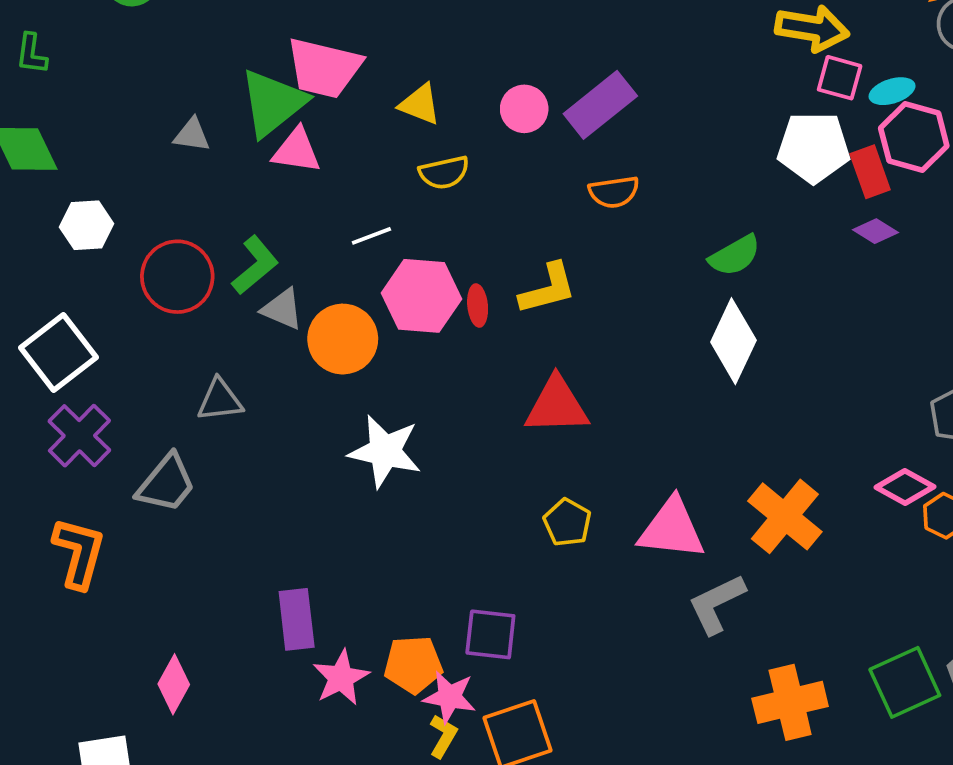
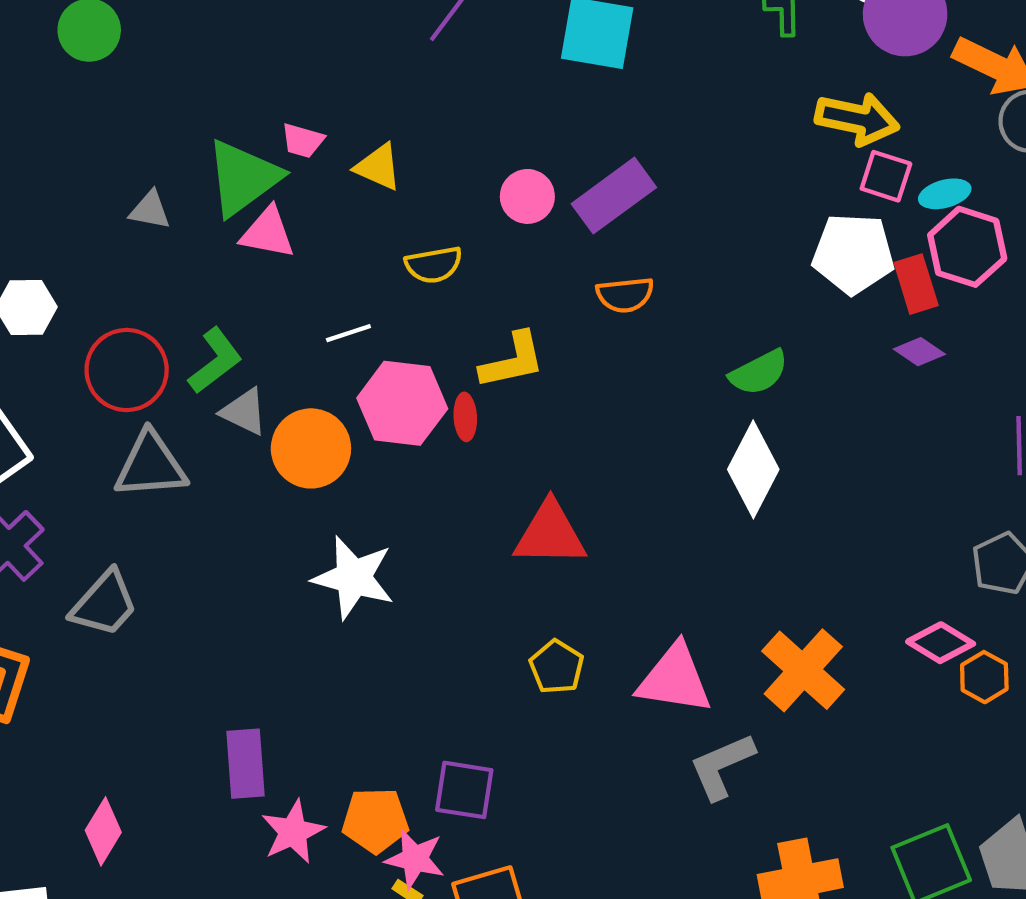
pink trapezoid: (324, 68) -> (303, 141), size x0.5
yellow triangle: (420, 104) -> (378, 167), moved
yellow L-shape: (548, 289) -> (512, 361), moved
gray triangle: (220, 400) -> (151, 465), moved, size x1.4

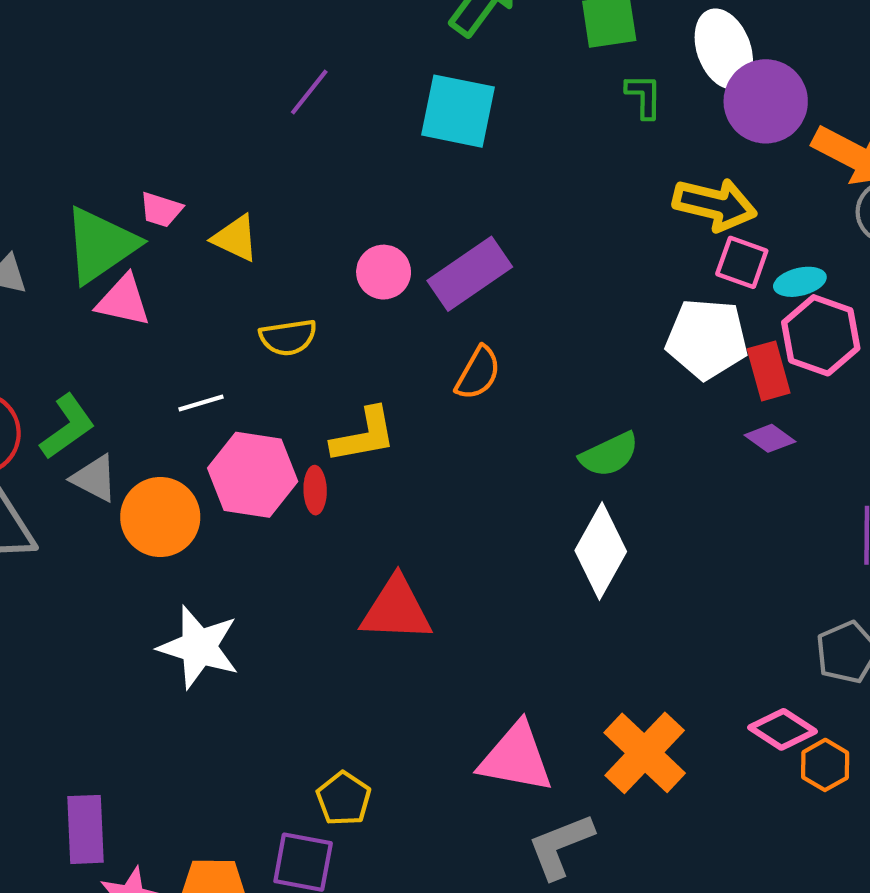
orange semicircle: (625, 295) -> (478, 373), turned -56
yellow pentagon: (557, 667) -> (344, 799), moved

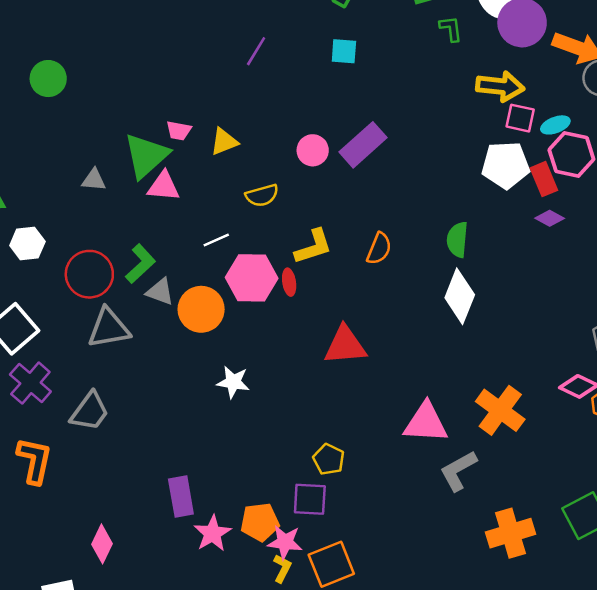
cyan square: (458, 111) -> (344, 51), size x0.6
yellow triangle: (236, 238) -> (224, 142), turned -40
orange semicircle: (478, 373) -> (379, 249), moved
green semicircle: (609, 455) -> (457, 240), turned 128
white star: (199, 647) -> (233, 382), size x0.7

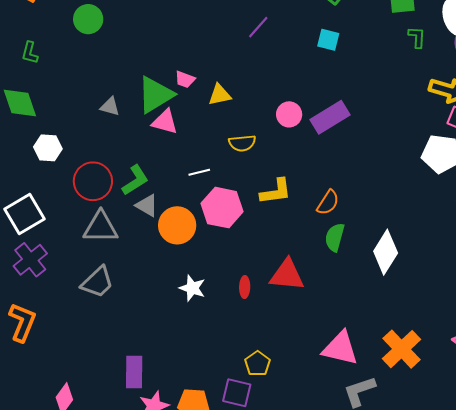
green semicircle: (457, 240) -> (335, 237), moved
red ellipse: (289, 282) -> (245, 287), moved
gray trapezoid: (90, 411) -> (97, 282), moved

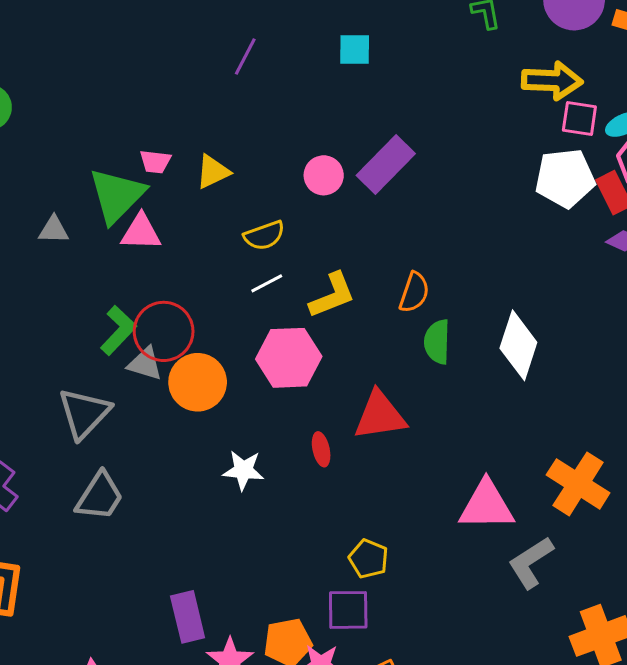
white line: (199, 172) -> (267, 283), moved
red circle: (93, 181) -> (164, 331), moved
pink hexagon: (222, 208) -> (289, 358), moved
gray triangle: (101, 227) -> (84, 413), turned -33

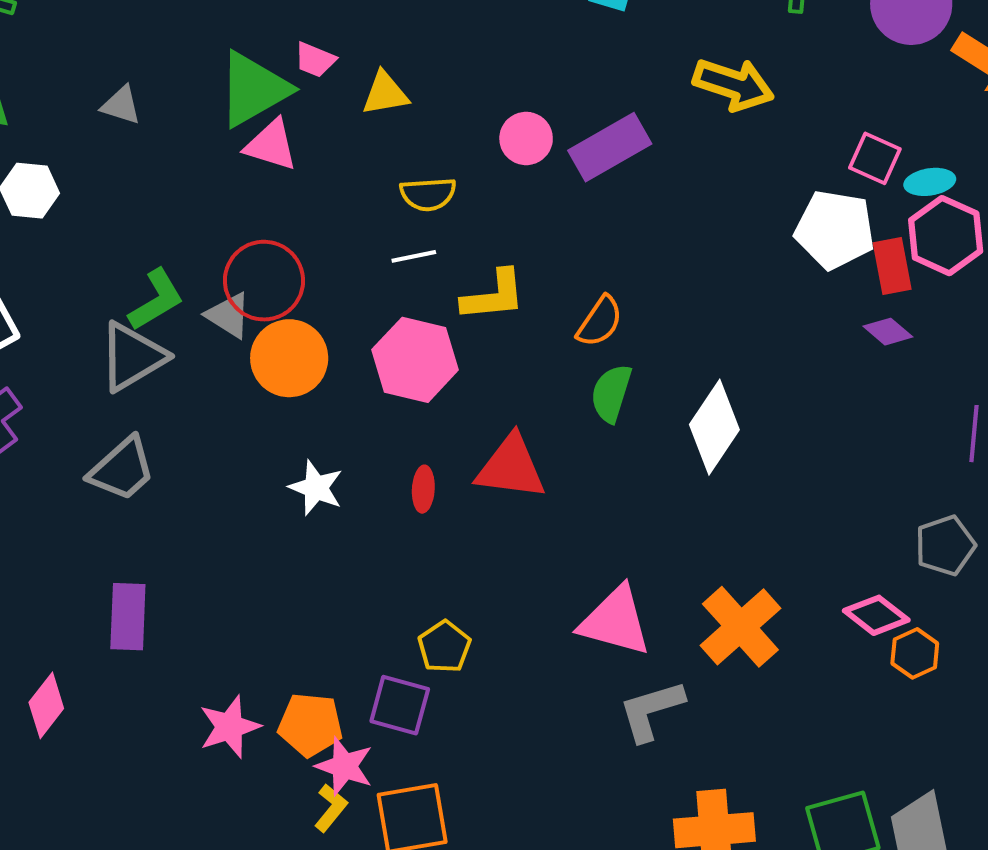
yellow arrow: (552, 81) -> (733, 84), moved
gray triangle: (54, 230) -> (121, 105), moved
green L-shape: (118, 330) -> (156, 300), moved
purple rectangle: (188, 617) -> (128, 617), moved

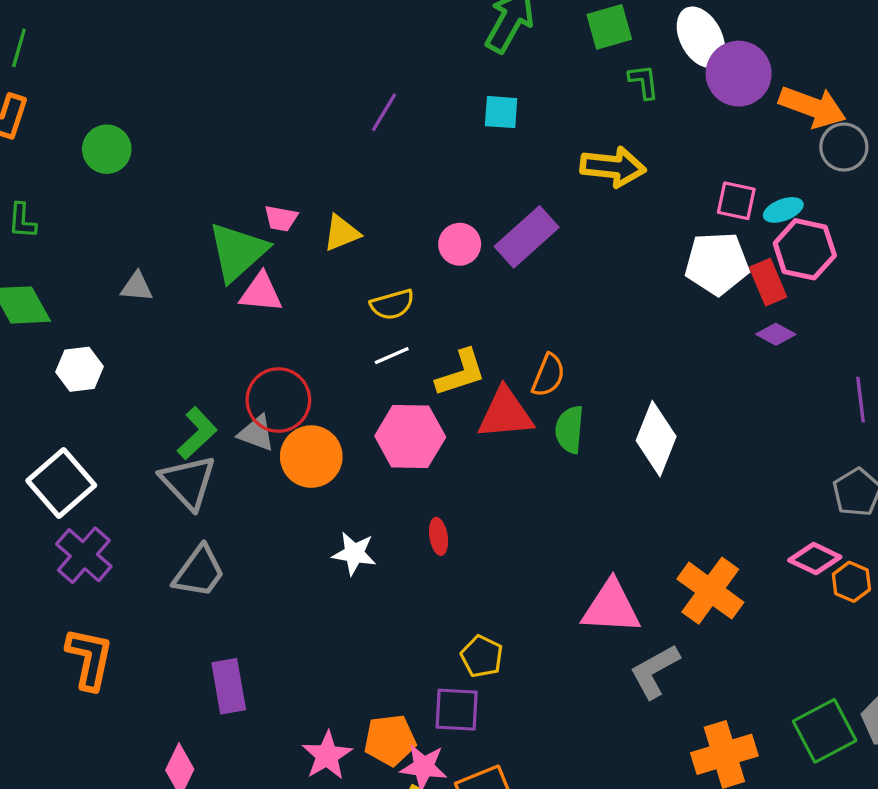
gray triangle: (132, 357) -> (188, 482), turned -30
red triangle: (511, 467) -> (505, 414), moved

